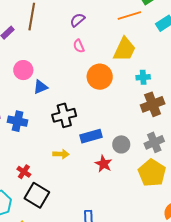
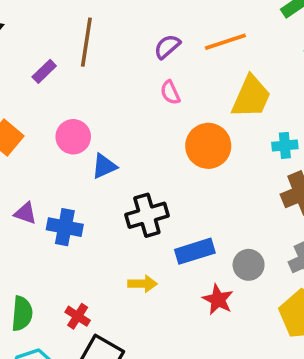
orange line: (129, 15) -> (225, 42), moved

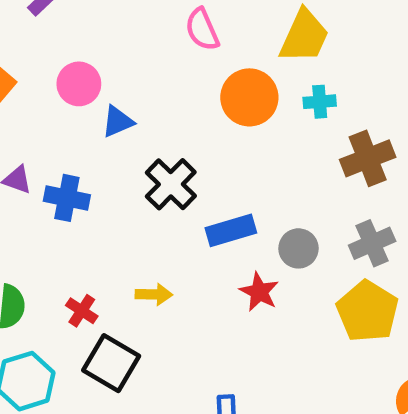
pink semicircle: (170, 92) -> (202, 29), size x1.4
cyan cross: (285, 145) -> (320, 102), moved
black cross: (147, 215) -> (171, 184), turned -30
yellow arrow: (143, 284) -> (154, 294), moved

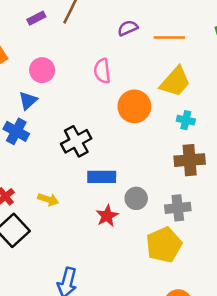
pink semicircle: (202, 29) -> (102, 71), moved
cyan cross: (320, 102) -> (186, 120), moved
blue triangle: (118, 122) -> (28, 101), moved, turned -36

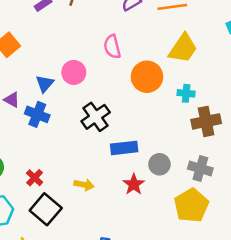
pink circle: (42, 70) -> (74, 72), moved
cyan cross: (186, 120) -> (186, 93), moved
yellow arrow: (48, 200) -> (84, 185), moved
gray cross: (178, 208) -> (200, 168), turned 30

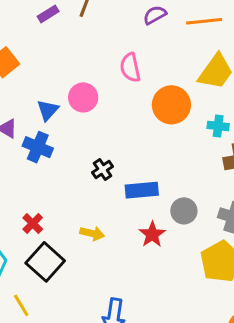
black cross: (96, 117) -> (102, 169), moved, size x0.6

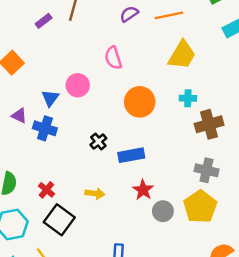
orange circle: (171, 105) -> (140, 102), moved
gray circle: (184, 211) -> (163, 211), moved

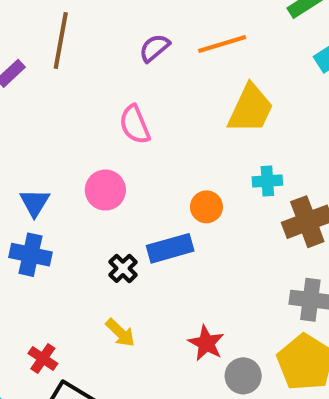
pink circle: (78, 85) -> (105, 190), moved
orange circle: (140, 102) -> (206, 207), moved, size x0.6
blue rectangle: (131, 155) -> (170, 248), moved
yellow arrow: (95, 194) -> (120, 333), moved, turned 42

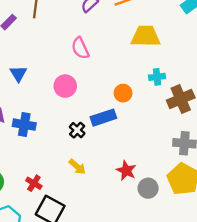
yellow trapezoid: (250, 109) -> (146, 36), turned -112
blue triangle: (35, 203) -> (18, 74), moved

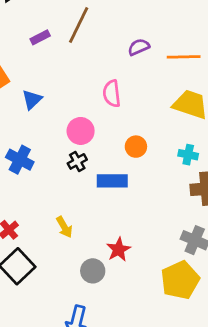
orange circle: (123, 93) -> (136, 147), moved
black cross: (77, 130) -> (77, 161), moved
gray circle: (148, 188) -> (93, 271), moved

